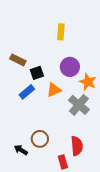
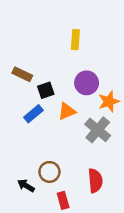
orange star: (88, 82) -> (109, 101), turned 30
red rectangle: (63, 162) -> (63, 200), moved

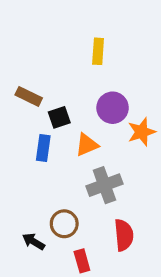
blue rectangle: (33, 114) -> (43, 148), turned -42
gray cross: (98, 130) -> (104, 185), moved, turned 30

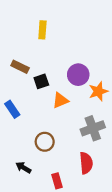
yellow rectangle: (98, 51) -> (42, 30), moved
blue rectangle: (43, 148) -> (12, 109), moved, turned -42
gray cross: (104, 185) -> (93, 128), moved
brown circle: (64, 224) -> (45, 142), moved

